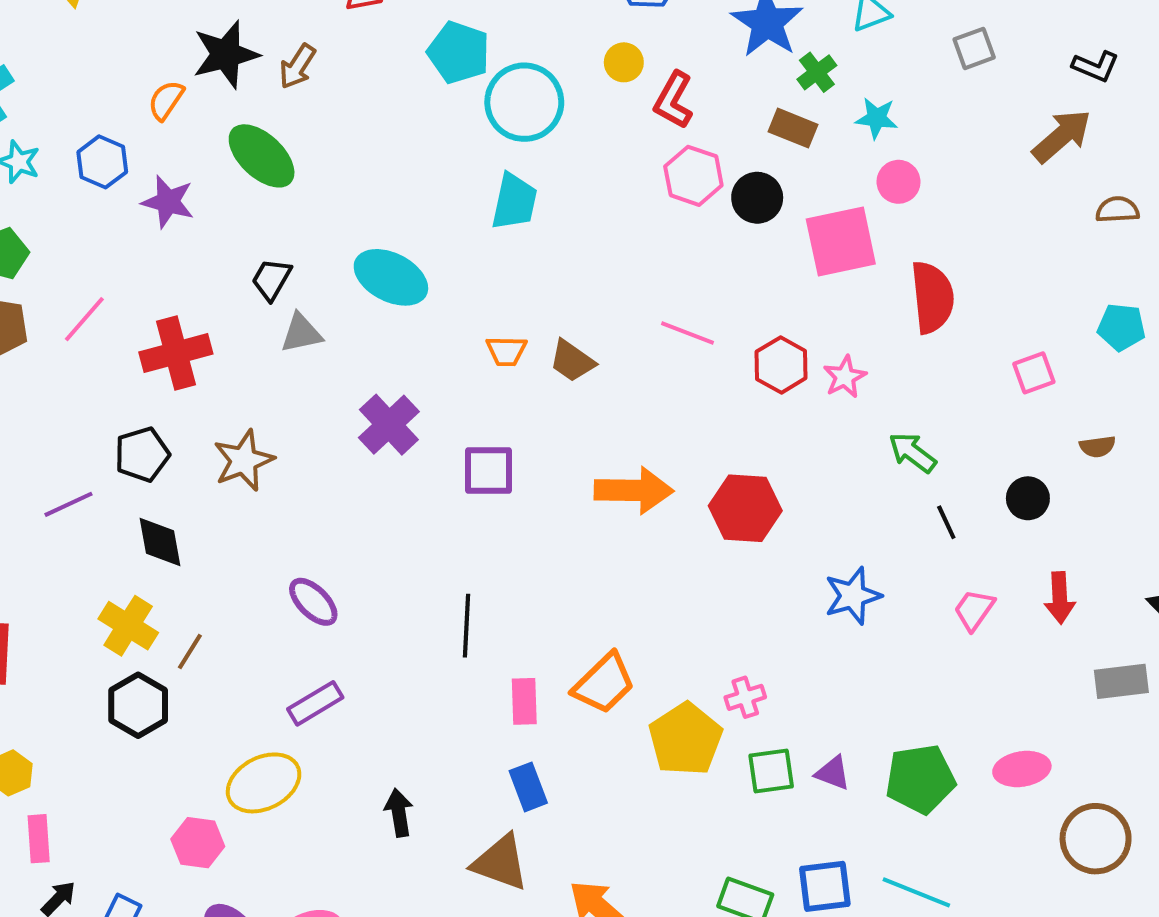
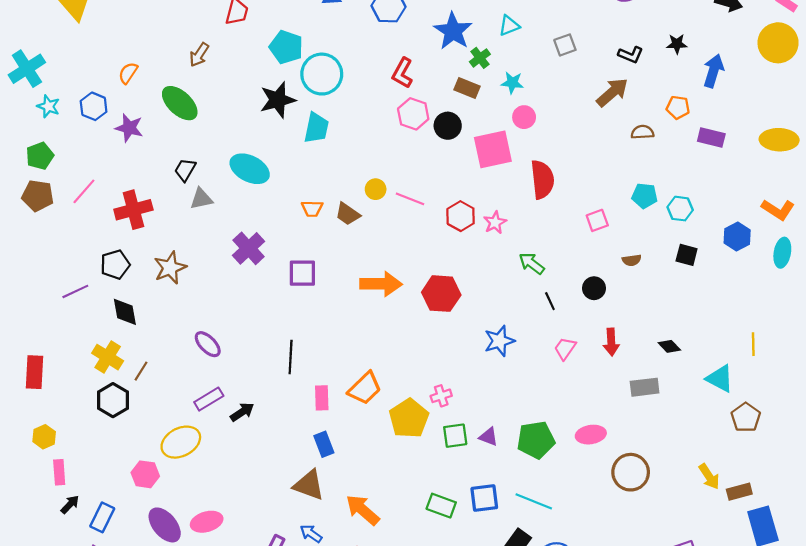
black star: (226, 54) -> (278, 100), moved
yellow circle: (624, 62) -> (376, 189), moved
black arrow: (399, 813) -> (242, 412), moved, turned 65

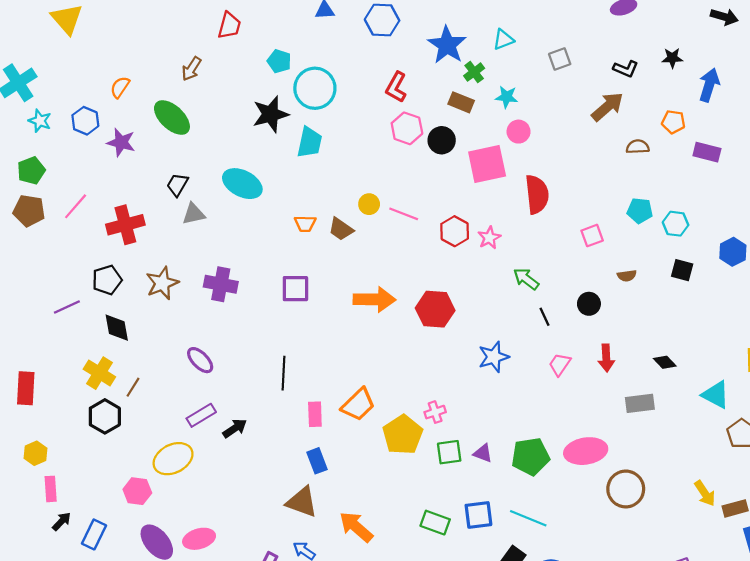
cyan pentagon: (286, 47) -> (279, 61), size x0.7
purple cross: (249, 248) -> (221, 284), moved, turned -36
pink ellipse: (591, 435) -> (586, 451), size x1.4

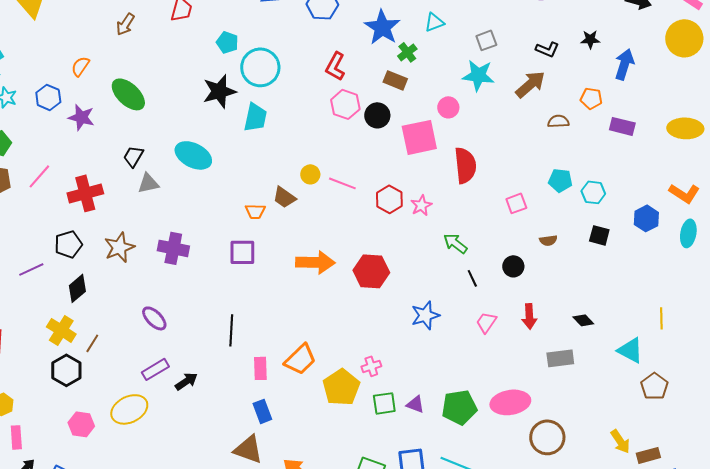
brown arrow: (191, 69) -> (125, 24), moved
cyan star: (507, 97) -> (478, 75), moved, size x1.5
orange trapezoid: (305, 224) -> (255, 211), moved
black diamond: (117, 328) -> (77, 288), turned 60
pink hexagon: (137, 491) -> (81, 424), moved

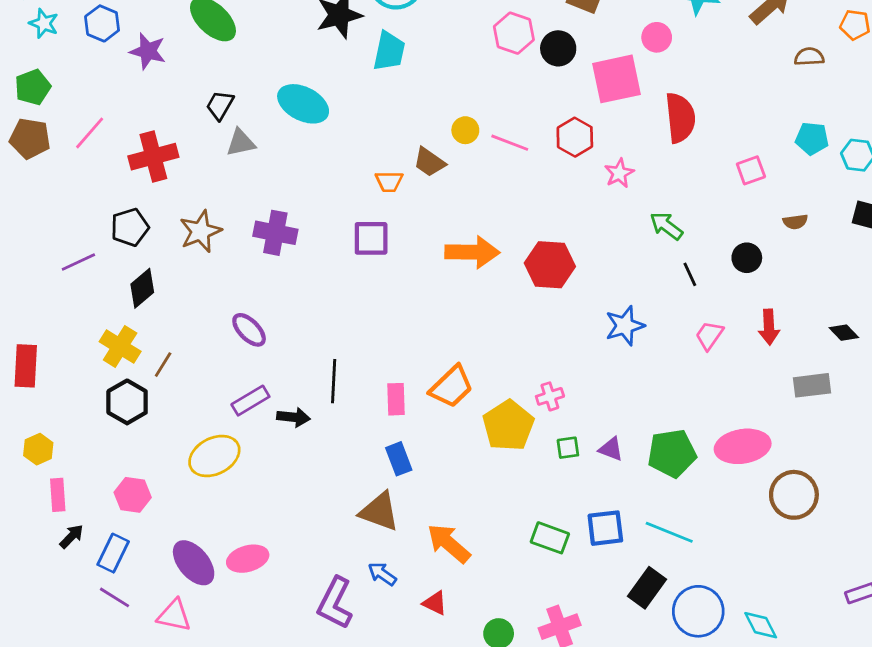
red hexagon: (389, 199) -> (575, 137), moved
black line: (231, 330) -> (334, 381), moved
black arrow: (186, 381) -> (293, 417), turned 40
green square: (384, 403) -> (568, 448), size x0.7
pink hexagon: (81, 424) -> (133, 495), moved

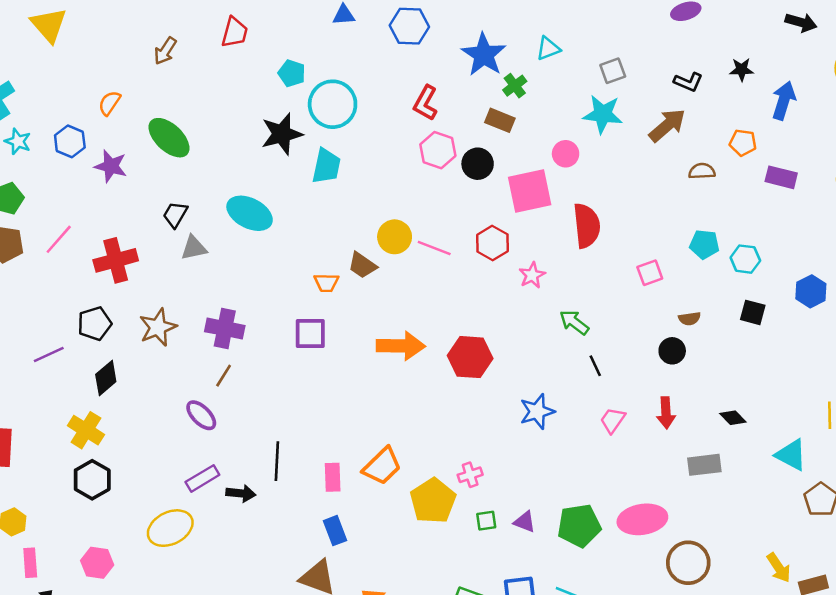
yellow circle: (465, 130) -> (395, 237), size x1.4
black circle: (747, 258) -> (672, 351), moved
brown line: (163, 365) -> (224, 376), moved

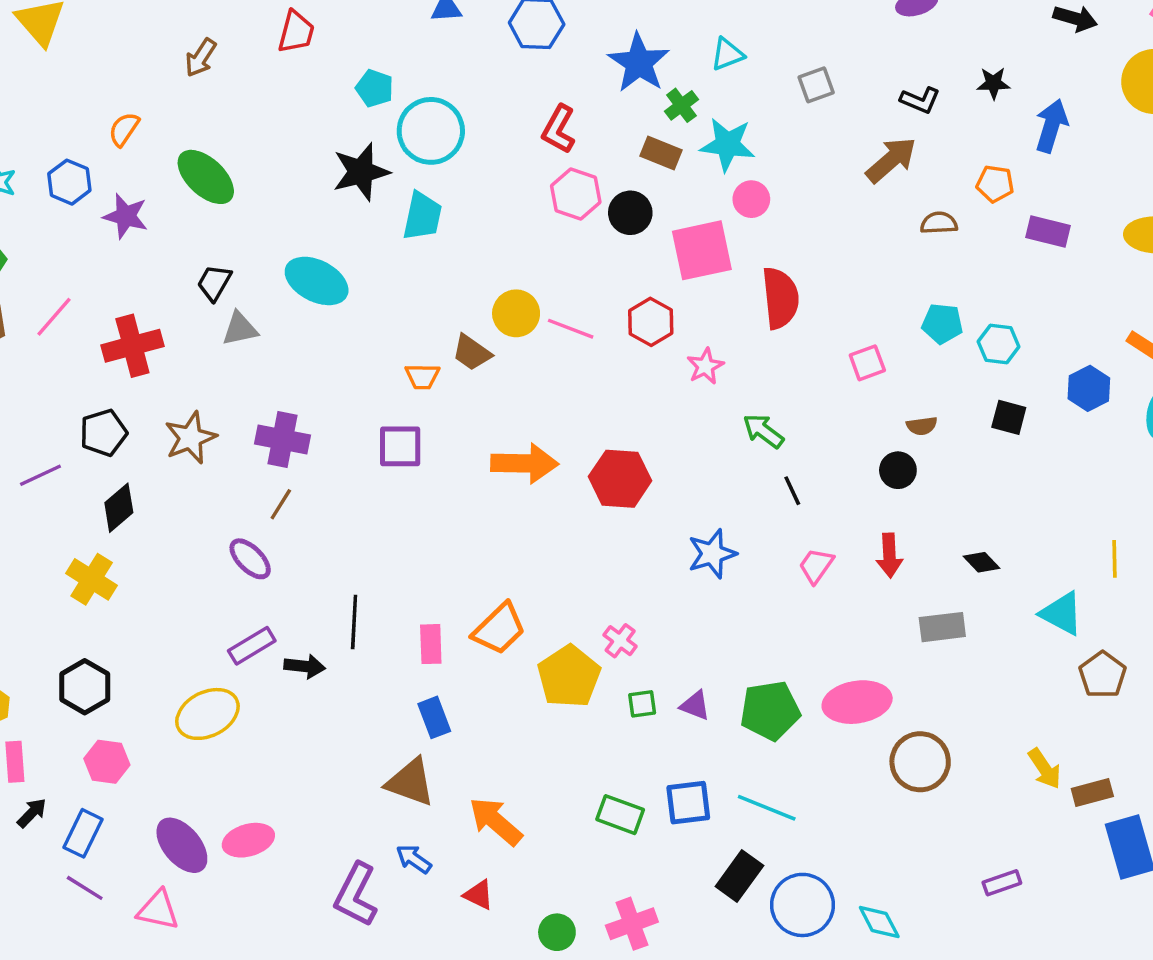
cyan star: (603, 114) -> (727, 145), moved
pink cross: (470, 475) -> (620, 641), turned -35
black hexagon: (92, 480) -> (85, 687), moved

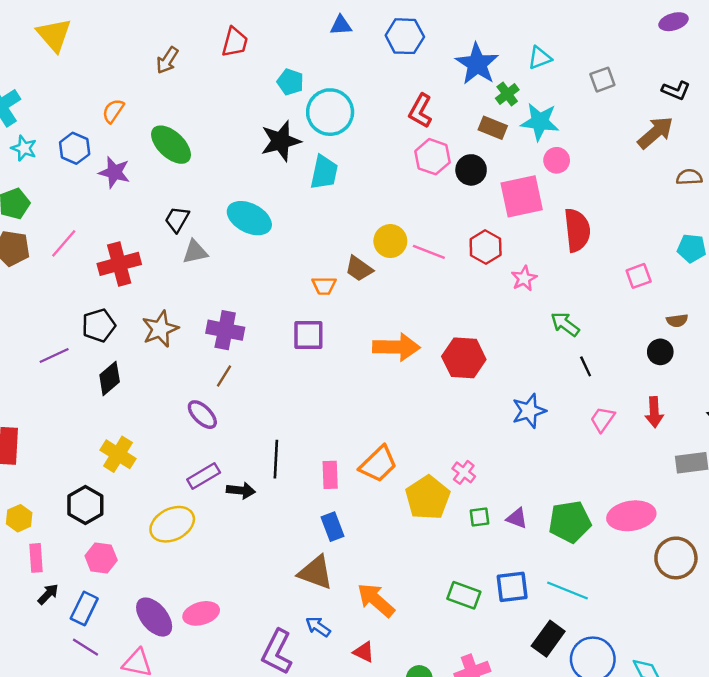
yellow cross: (92, 579) -> (118, 454), moved

